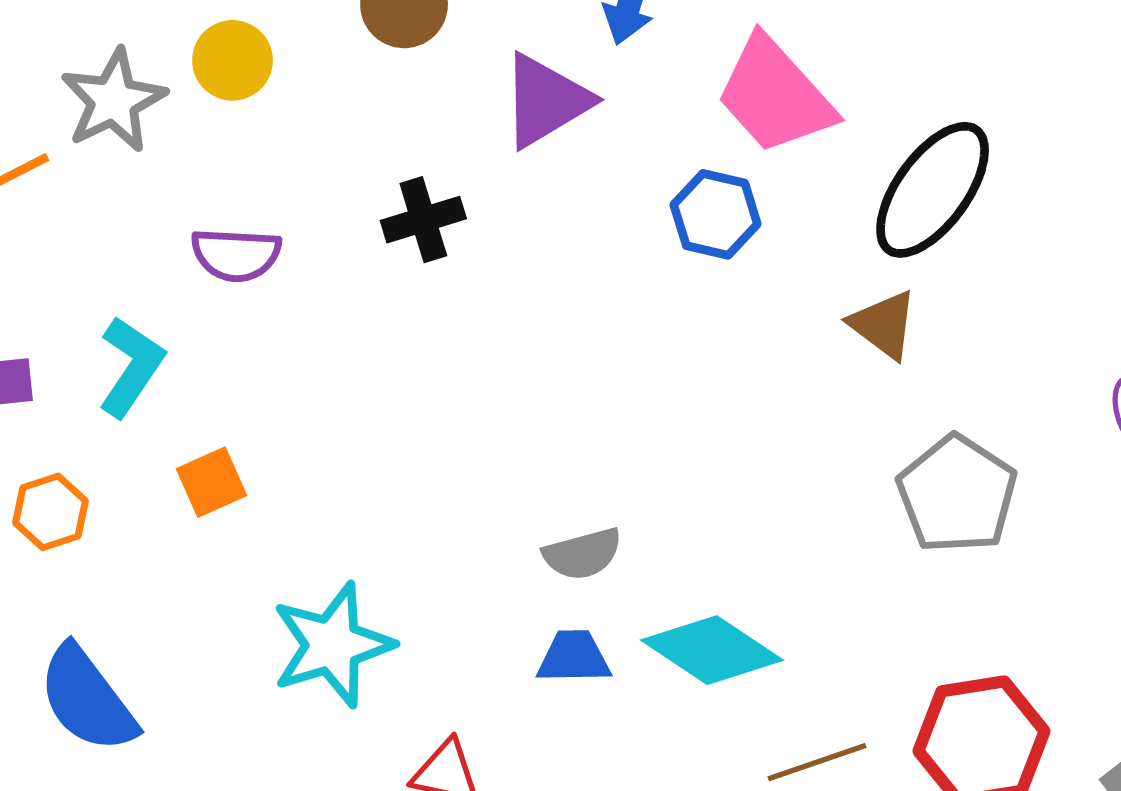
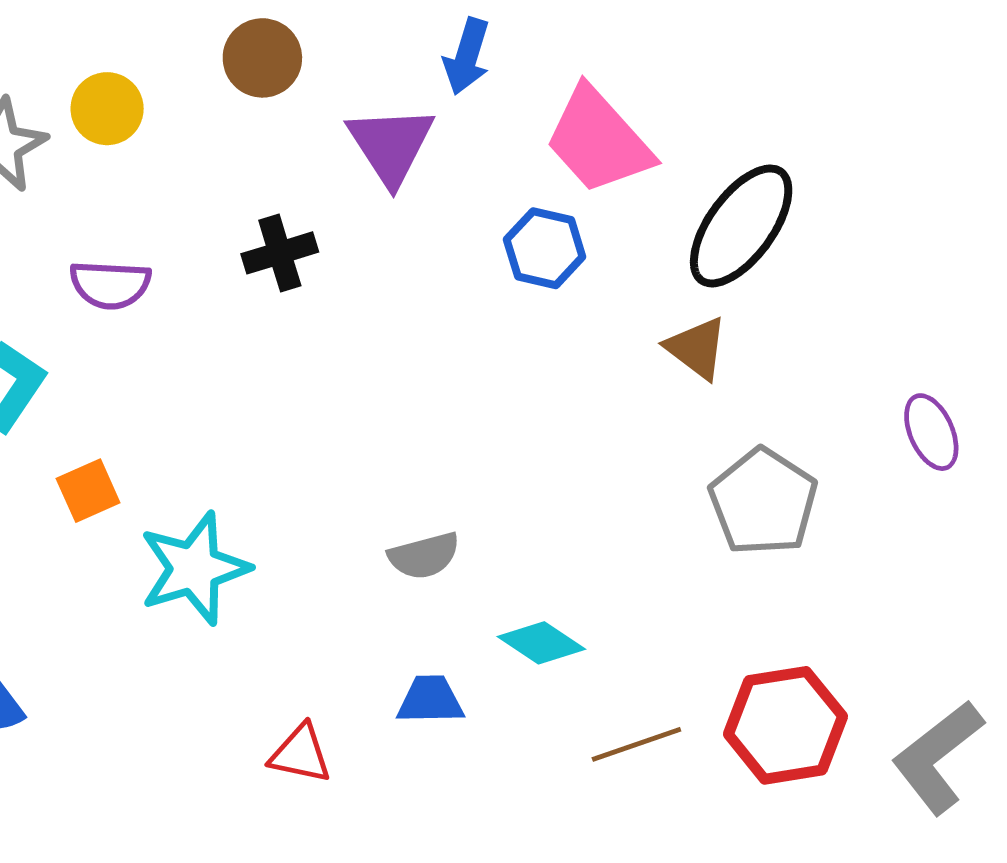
purple triangle: (546, 101) -> (391, 145), turned -32
cyan star: (332, 645) -> (194, 568), moved
cyan diamond: (712, 650) -> (541, 643), size x0.7
blue trapezoid: (574, 657) -> (430, 700), moved

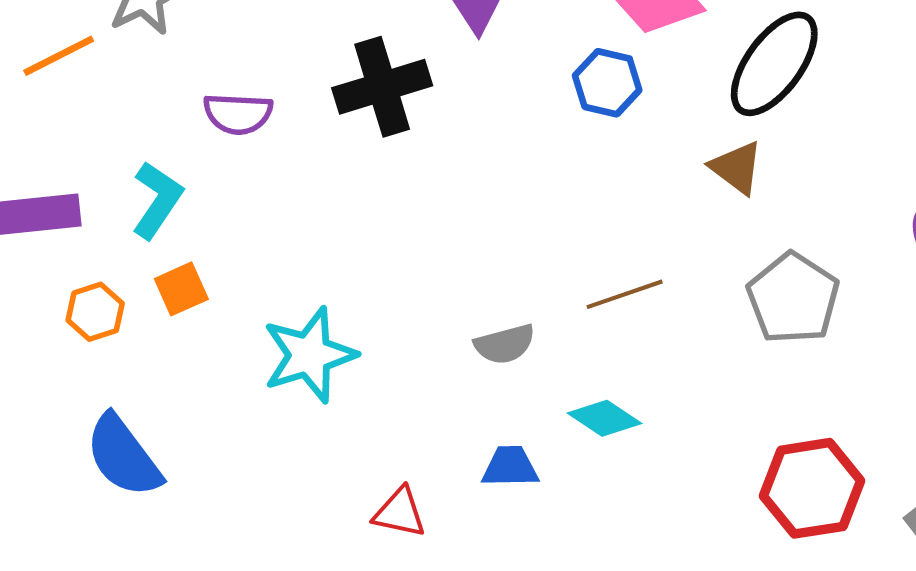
black cross: (280, 253) -> (382, 87), size x1.5
orange square: (88, 491) -> (181, 289), moved
brown line: (636, 744) -> (625, 294), moved

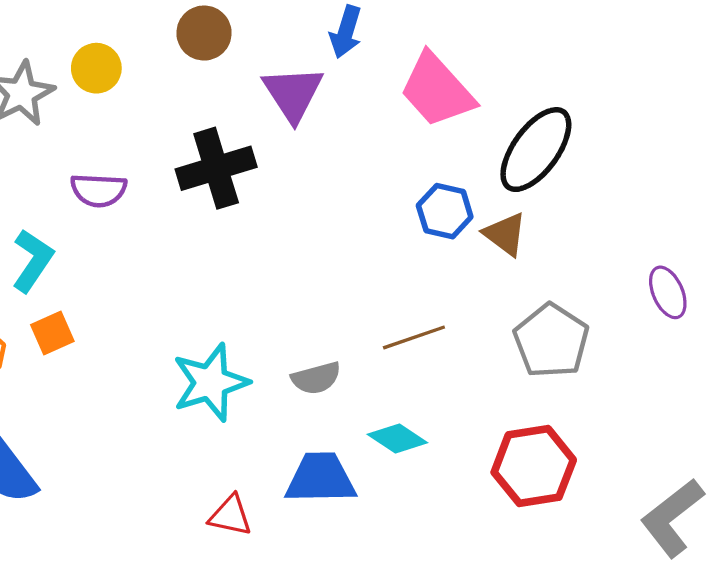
blue hexagon: (607, 83) -> (445, 211), moved
cyan star: (309, 355) -> (211, 383), moved
blue trapezoid: (510, 467) -> (321, 478), size x1.5
red hexagon: (812, 488) -> (534, 466), moved

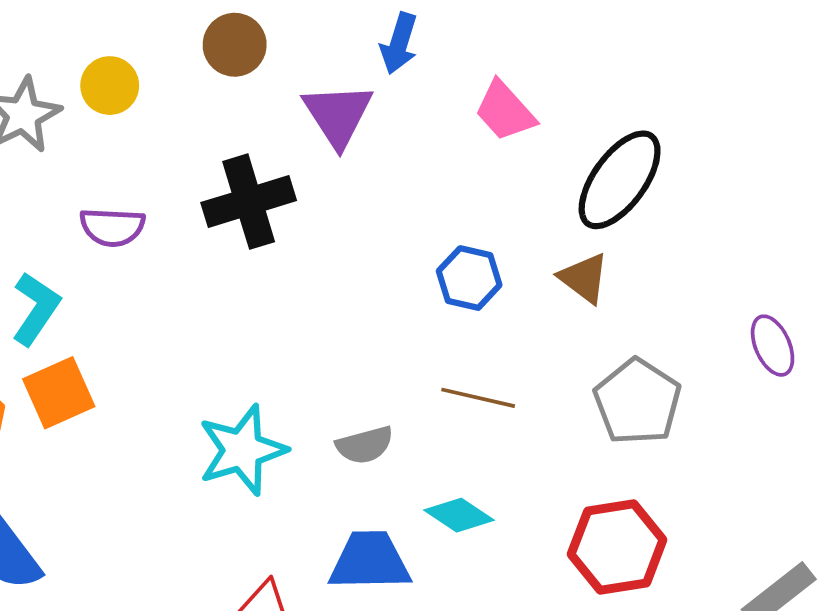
pink trapezoid: (437, 90) -> (505, 111), size x0.7
blue hexagon: (445, 211) -> (469, 278), moved
orange square: (52, 333) -> (59, 393), size x1.4
brown line: (414, 337) -> (478, 398), turned 32

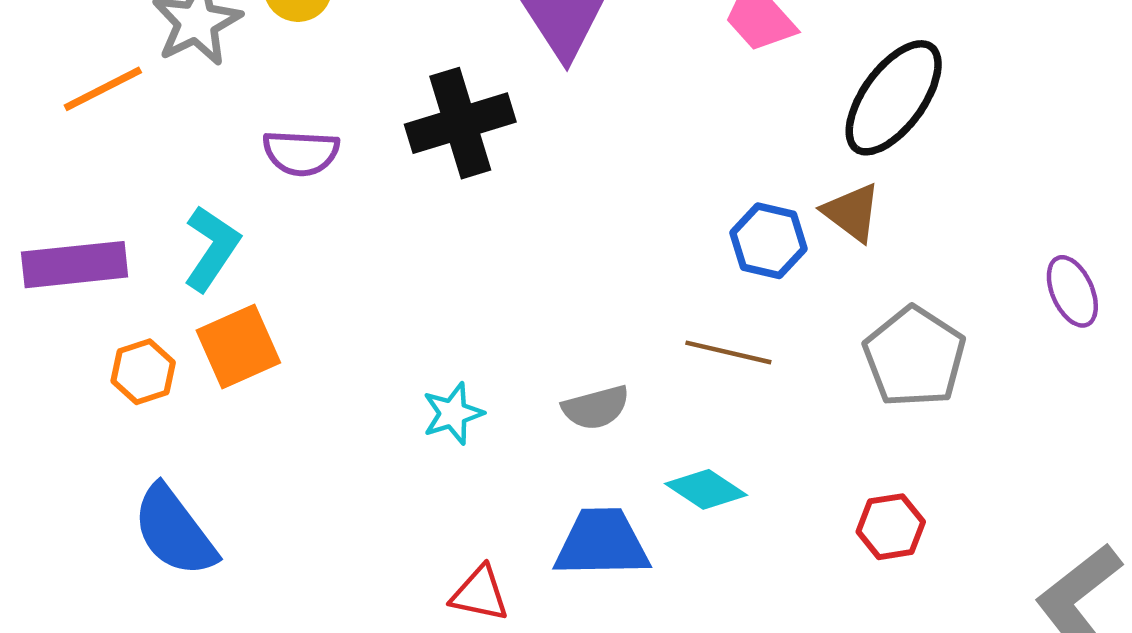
blue hexagon: (469, 278) -> (769, 241), moved
cyan star: (242, 450) -> (453, 414), size x0.6
red hexagon: (617, 547) -> (891, 527), size x0.6

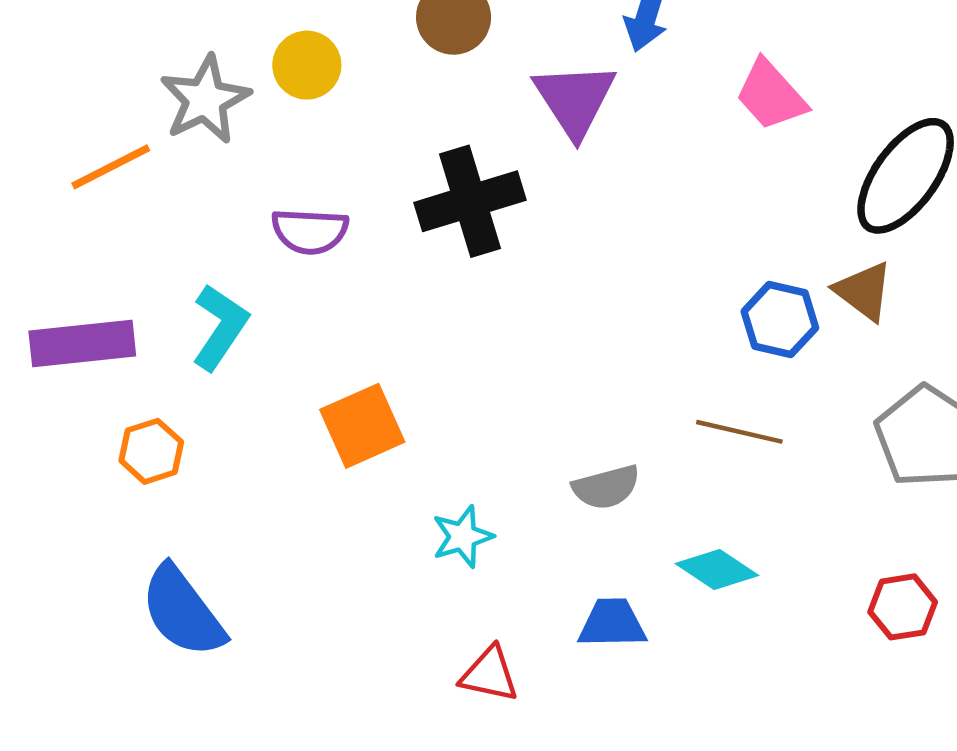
orange square: (238, 346) -> (362, 426), moved
cyan star: (453, 414) -> (463, 537), moved
blue trapezoid: (602, 543) -> (612, 623), size x0.7

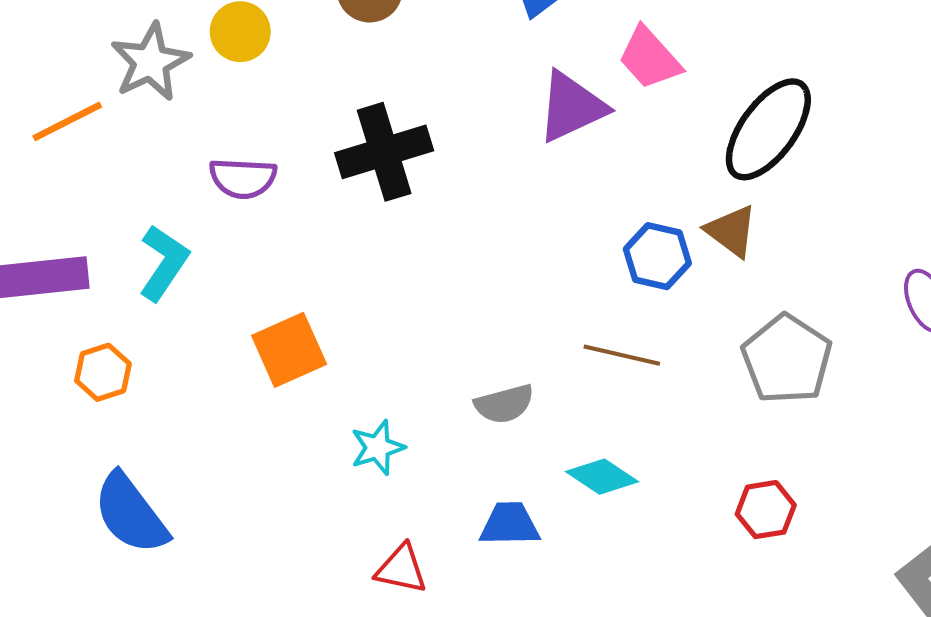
purple triangle: (575, 100) -> (572, 107), moved, turned 38

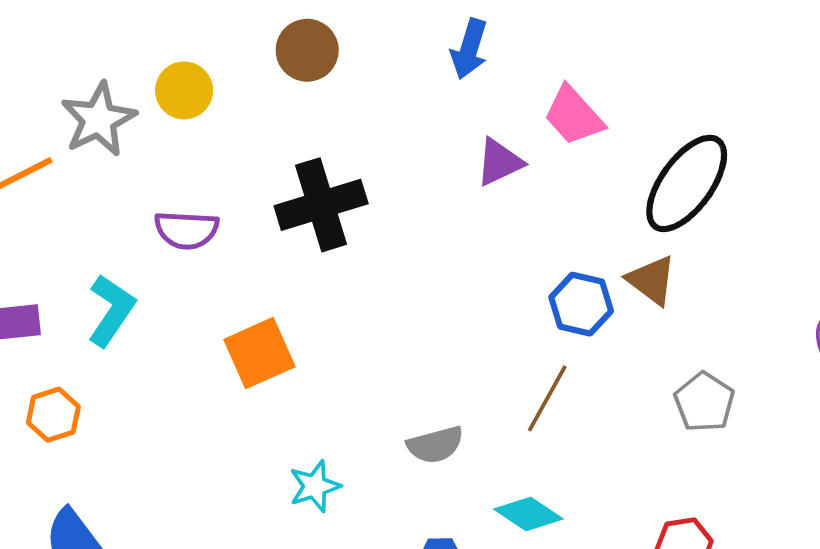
purple triangle: (572, 107) -> (499, 162), size x0.7
orange square: (289, 350) -> (259, 353), moved
brown line: (622, 355) -> (547, 398), turned -74
gray pentagon: (787, 359) -> (704, 402), size x0.7

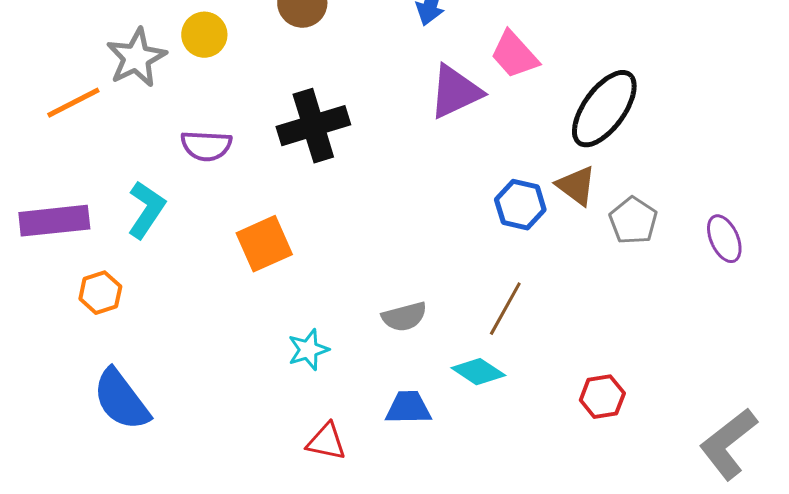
purple triangle: (499, 162) -> (455, 92), size x1.4
brown line: (547, 398) -> (505, 309), moved
gray pentagon: (704, 402) -> (633, 221), moved

